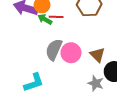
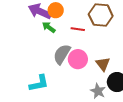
red line: (56, 17) -> (78, 29), moved
green arrow: (45, 19) -> (49, 27), moved

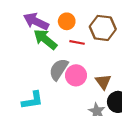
orange circle: (56, 10) -> (67, 21), moved
green arrow: (49, 27) -> (45, 39), size x1.6

